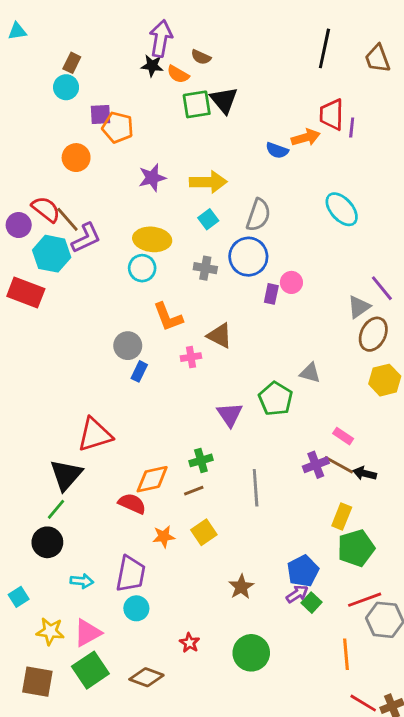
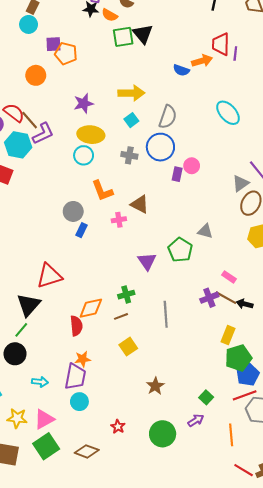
purple star: (152, 178) -> (84, 103), moved
red semicircle: (132, 504) -> (76, 326), turned 60
orange star: (164, 537) -> (83, 359), moved
blue pentagon: (303, 571) -> (248, 375), moved
purple arrow: (297, 594) -> (196, 420), moved

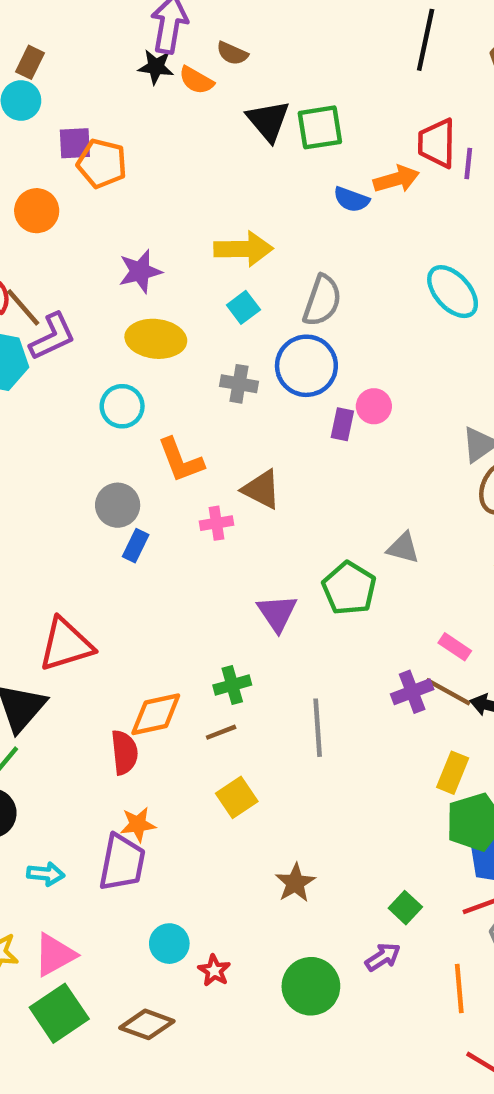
green square: (123, 37) -> (320, 127), moved
cyan circle: (84, 155) -> (122, 406), moved
cyan circle: (79, 402) -> (169, 944), moved

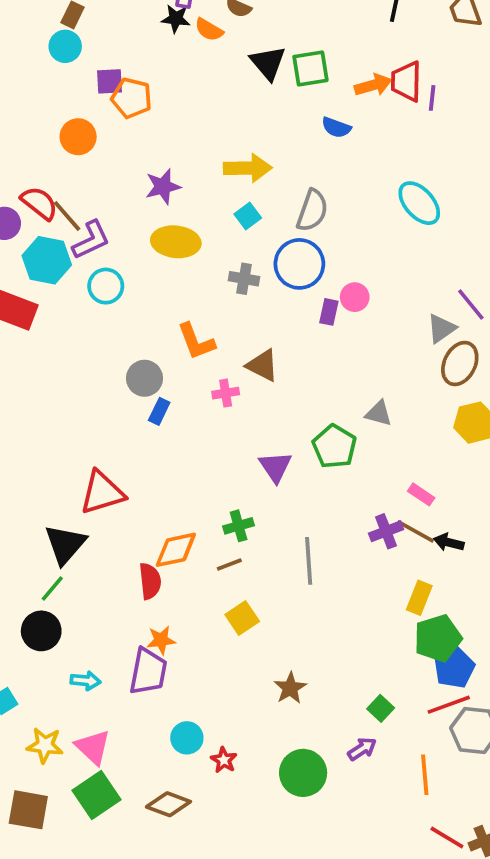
orange arrow: (396, 179) -> (373, 85), moved
cyan circle: (122, 406) -> (106, 286), moved
pink triangle: (55, 955) -> (93, 747), turned -48

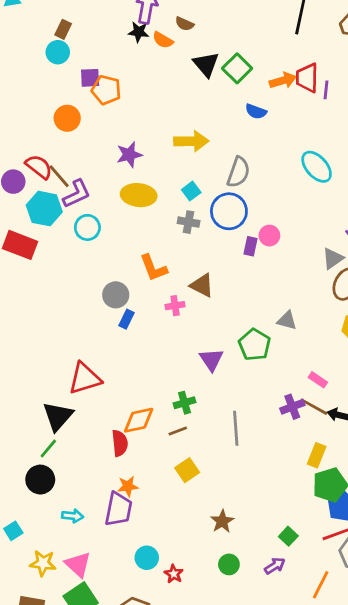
green square: (310, 68) -> (237, 68), turned -36
cyan square: (248, 216) -> (191, 191), moved
green circle: (303, 773) -> (229, 564), moved, size x0.6
orange line: (425, 775) -> (321, 585), turned 32

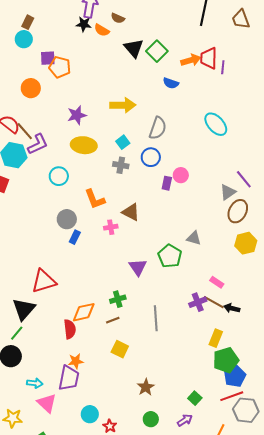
blue circle: (229, 211) -> (151, 157), size x0.7
cyan circle: (87, 227) -> (59, 176), moved
yellow square: (187, 470) -> (120, 349), turned -30
pink triangle: (78, 564) -> (47, 403), moved

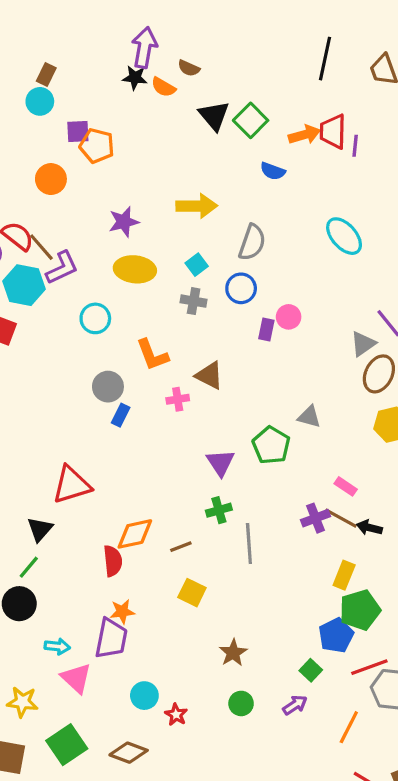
green cross: (118, 299) -> (219, 510), moved
black triangle: (24, 309) -> (40, 529), size x0.7
blue pentagon: (235, 376) -> (336, 635), moved

